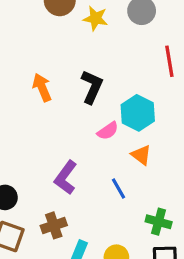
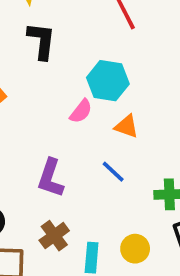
black L-shape: (92, 87) -> (41, 41), moved

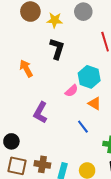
purple L-shape: (51, 178) -> (40, 112), moved
brown cross: (54, 236) -> (42, 164), moved, turned 35

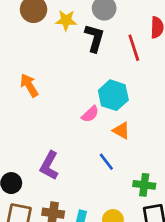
black L-shape: (57, 49) -> (95, 38), moved
purple L-shape: (40, 112) -> (49, 166), moved

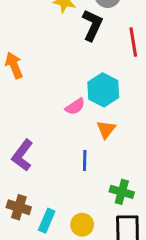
orange triangle: (121, 130) -> (106, 129), turned 30
blue line: (106, 162) -> (85, 161), turned 30

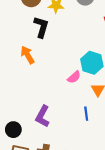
black L-shape: (92, 25) -> (41, 27), moved

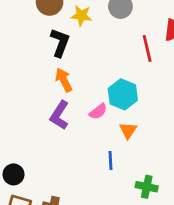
orange arrow: (27, 55) -> (64, 80), moved
purple L-shape: (43, 116) -> (59, 115), moved

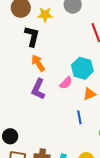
orange triangle: (128, 130) -> (89, 94), turned 40

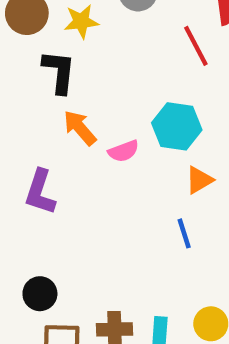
pink semicircle: (66, 83) -> (124, 151), moved, turned 32
purple L-shape: (38, 89) -> (40, 192), moved

